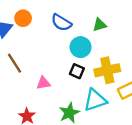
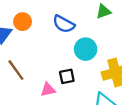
green triangle: (100, 25) -> (104, 11), moved
black square: (77, 71) -> (67, 76), moved, turned -32

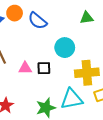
blue semicircle: (64, 24) -> (38, 21), moved
pink triangle: (48, 90) -> (25, 68), moved

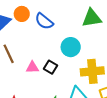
green triangle: (87, 18) -> (92, 18), size x1.5
black square: (44, 68) -> (51, 67), turned 32

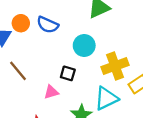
pink triangle: (32, 67) -> (51, 92), moved

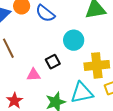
black square: (68, 73) -> (53, 62), turned 32

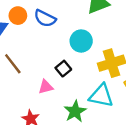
cyan triangle: (82, 93) -> (101, 96), turned 35

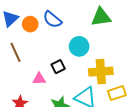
orange circle: (18, 16) -> (30, 24), moved

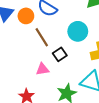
brown line: (15, 52) -> (42, 37), moved

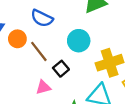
orange circle: (26, 16) -> (17, 39), moved

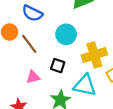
black square: (61, 69) -> (58, 66), moved, turned -32

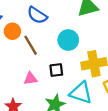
black square: (58, 66) -> (56, 70), turned -32

